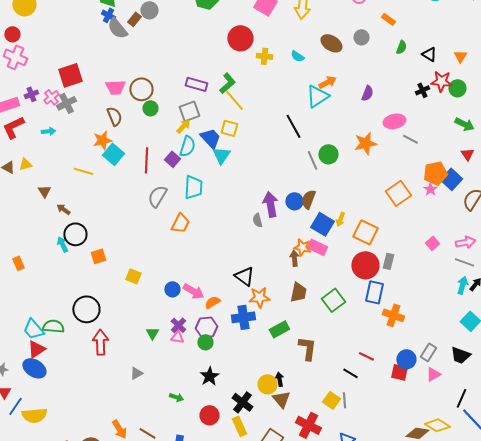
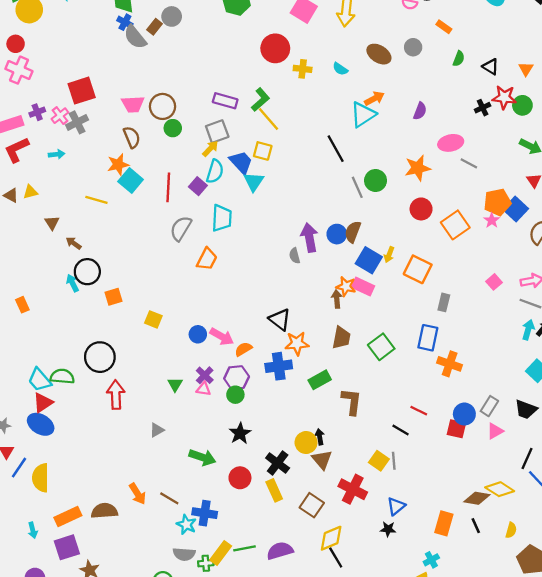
red circle: (365, 265) -> (421, 209), moved, size x0.7
green arrow: (176, 397) -> (202, 457), size x1.6
yellow semicircle: (34, 415) -> (41, 478), turned 95

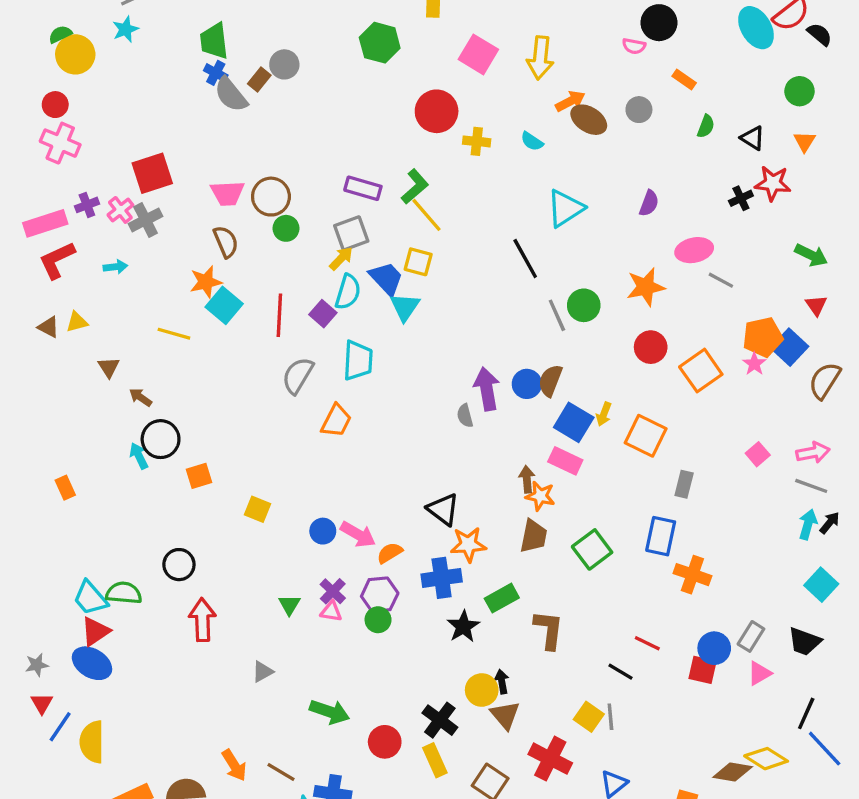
orange arrow: (374, 98) -> (570, 101), moved
green circle: (522, 105) -> (799, 91), moved
orange star: (346, 286) -> (540, 496), moved
black circle: (100, 357) -> (179, 565), size x0.7
black star: (240, 433) -> (463, 626), moved

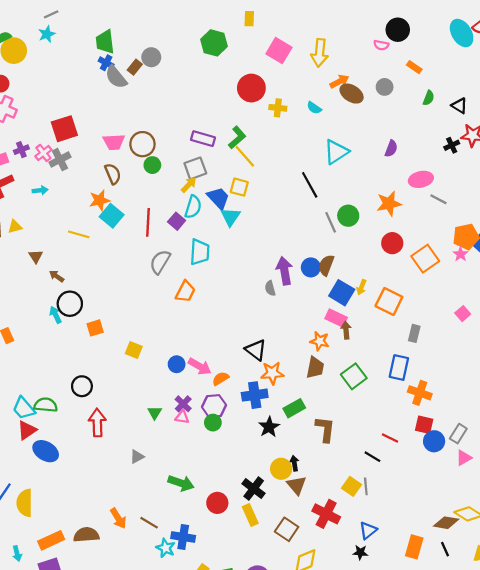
brown arrow: (527, 479) -> (346, 330), moved
blue ellipse: (92, 663) -> (46, 451), moved
red square: (702, 670) -> (424, 425), moved

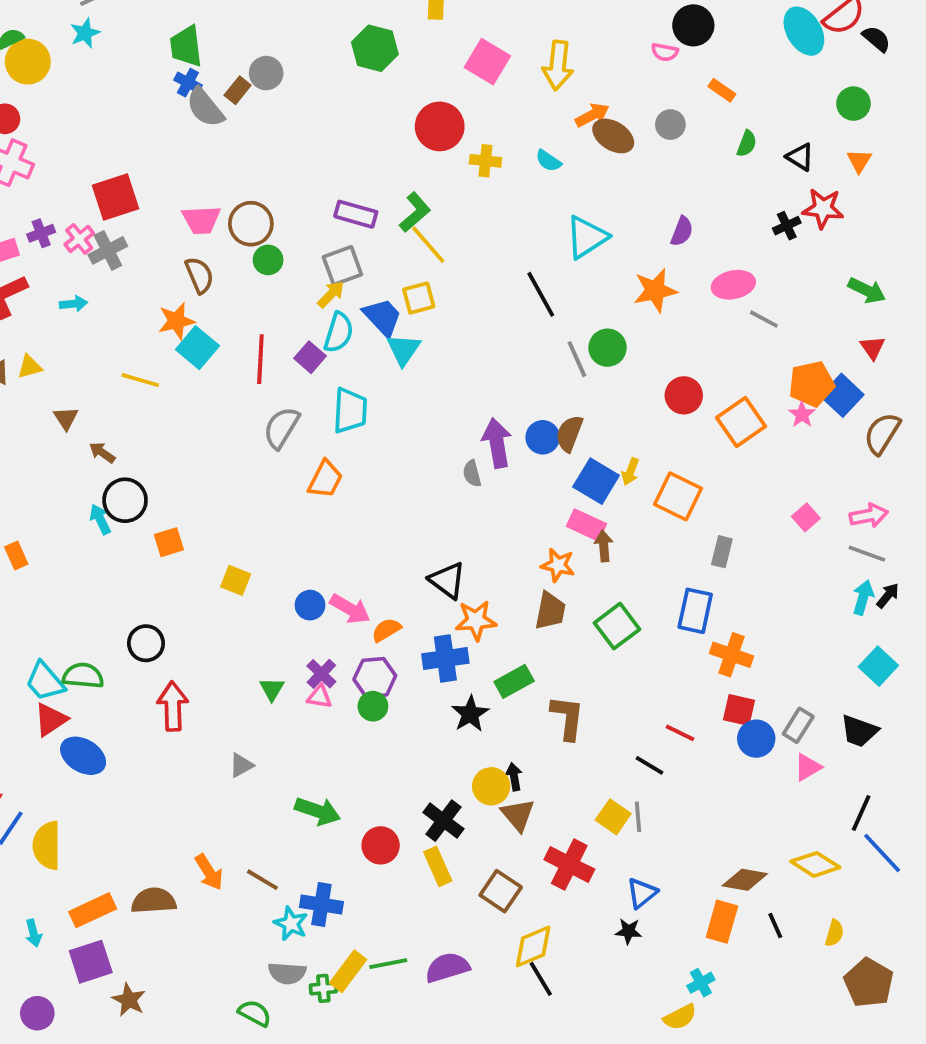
yellow square: (239, 187) -> (419, 298), turned -30
orange star: (389, 204) -> (655, 290), moved
brown diamond: (446, 523) -> (745, 880), moved

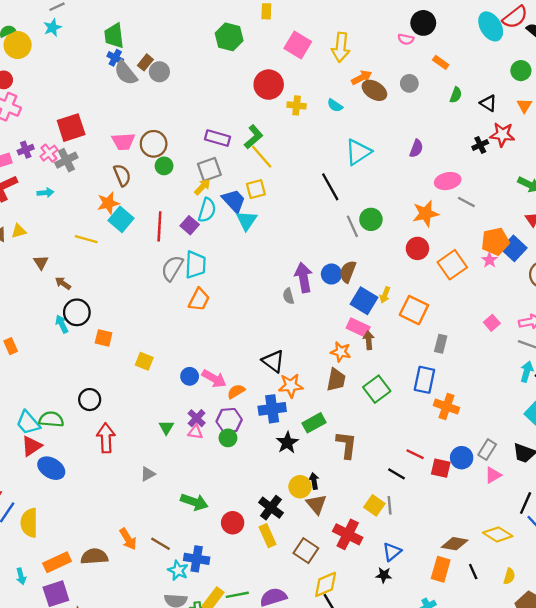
gray circle: (266, 73) -> (159, 72), moved
orange star: (655, 290) -> (426, 214), moved
cyan trapezoid: (350, 411) -> (195, 265), moved
orange square: (169, 542) -> (104, 338), turned 30
red square: (739, 710) -> (441, 468), moved

